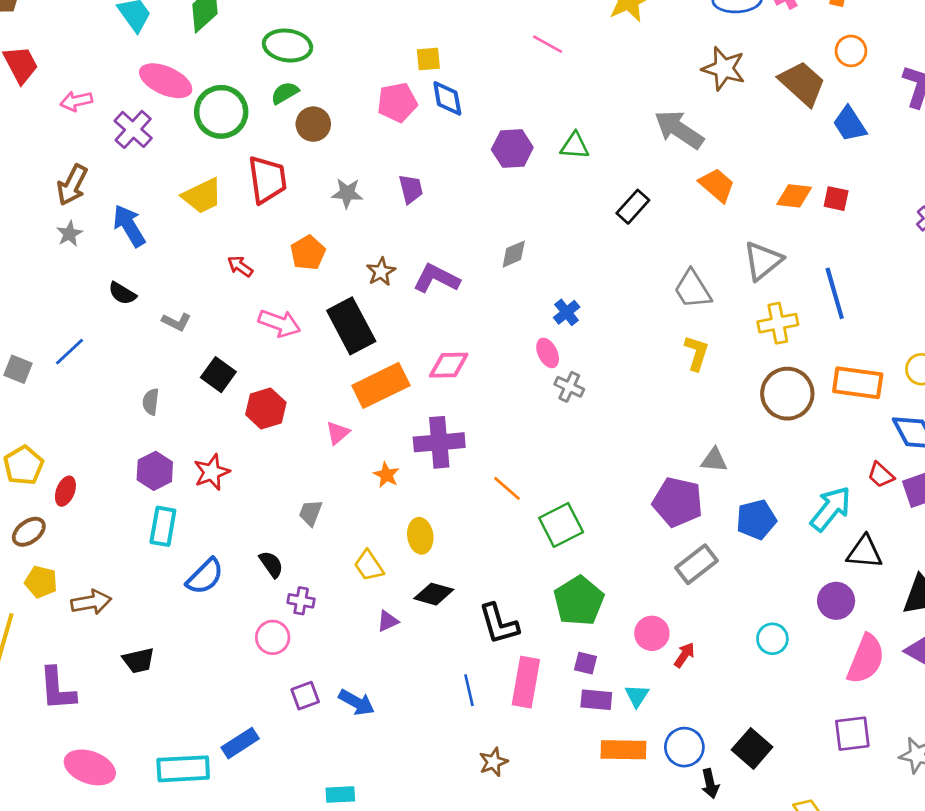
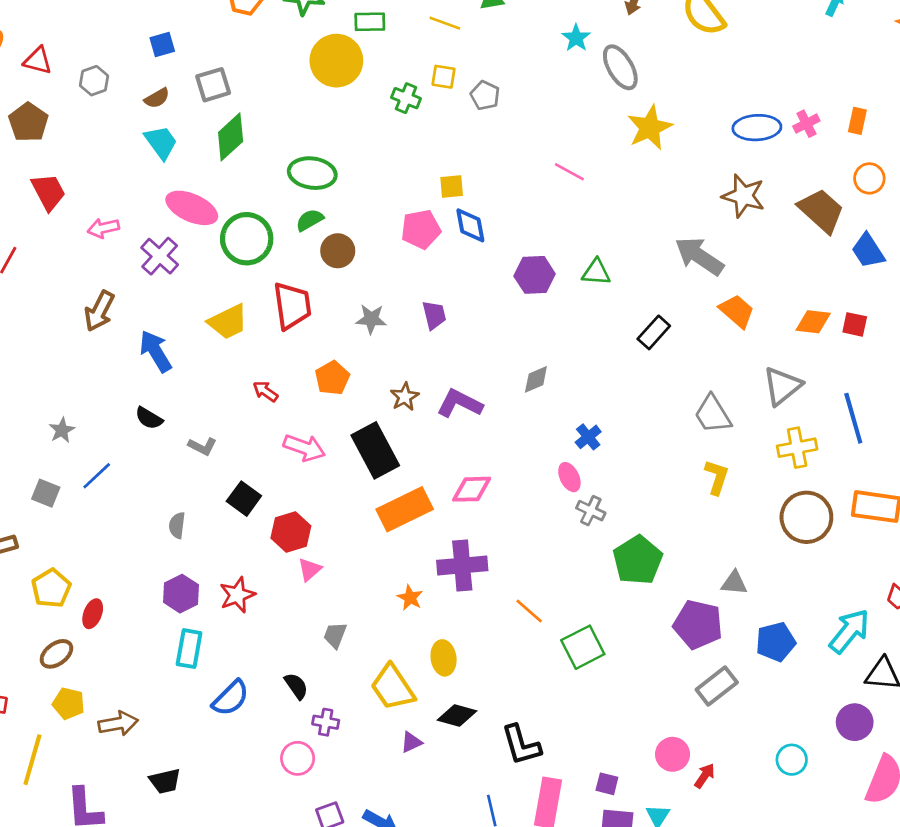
gray star: (69, 234) -> (62, 430), moved
pink triangle: (338, 433) -> (310, 570), moved
yellow trapezoid: (369, 566) -> (393, 687), size x1.5
green pentagon: (579, 601) -> (638, 560), moved

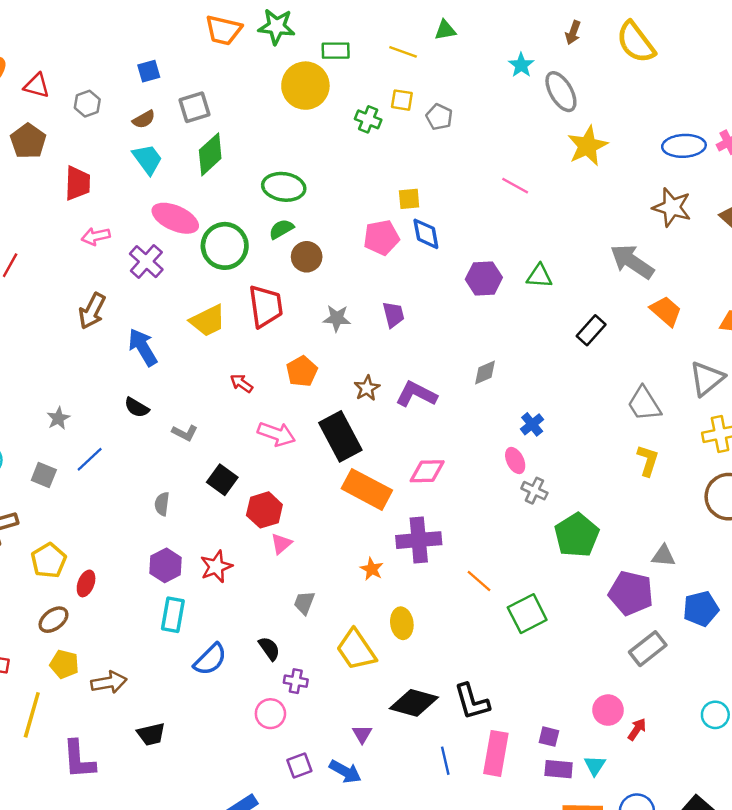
red trapezoid: (48, 192) -> (78, 183), moved, turned 30
orange rectangle: (405, 509) -> (367, 489), turned 54
black diamond: (457, 715) -> (414, 703), moved, size x1.4
purple triangle: (411, 742) -> (362, 734), moved, turned -35

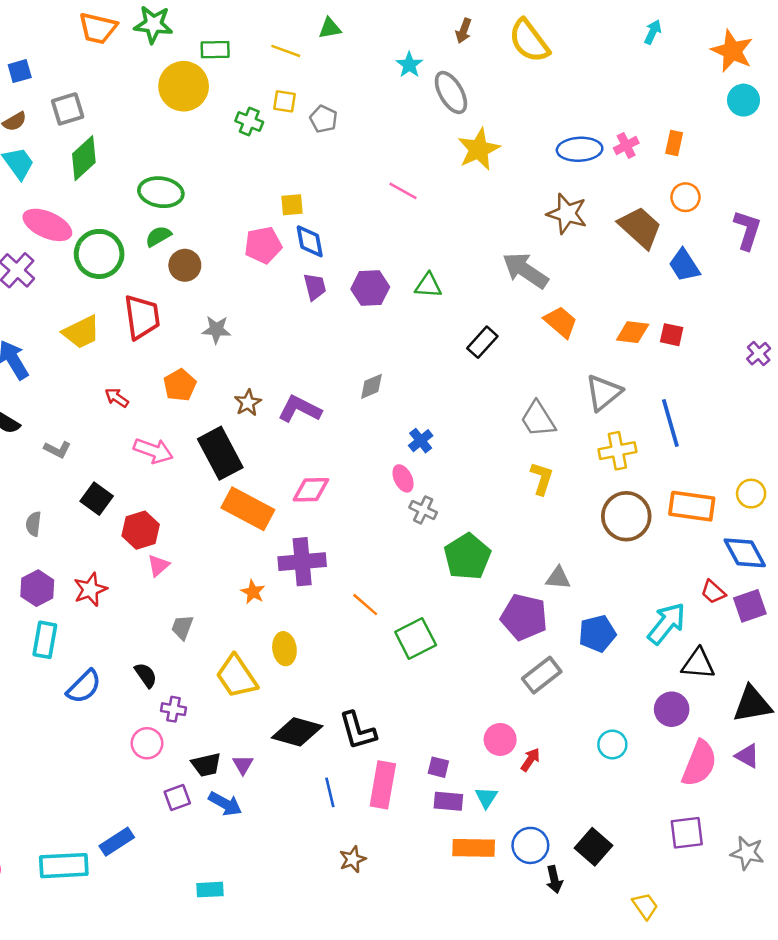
purple trapezoid: (393, 315) -> (315, 287), moved
black trapezoid: (151, 734) -> (206, 765), moved

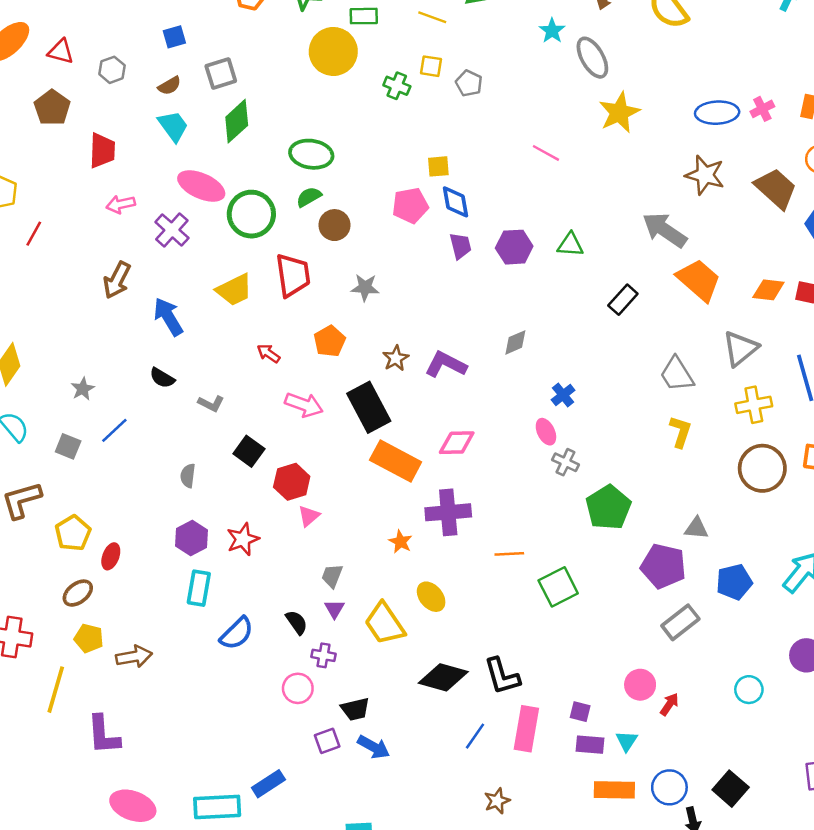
orange trapezoid: (561, 322) -> (699, 280), size x1.4
orange line: (365, 605) -> (509, 554), turned -44
yellow ellipse: (284, 649) -> (431, 597), turned -32
purple triangle: (243, 765) -> (334, 609), moved
blue line: (330, 792) -> (475, 736), turned 48

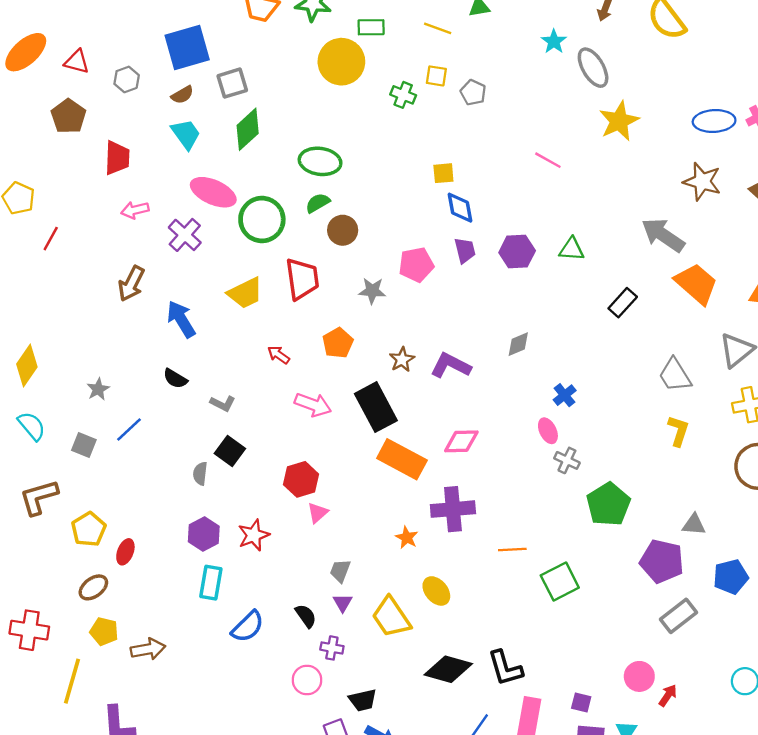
blue square: (174, 37) -> (187, 47), size x2.0
pink pentagon: (410, 206) -> (416, 265), moved
black square: (249, 451) -> (230, 451), moved

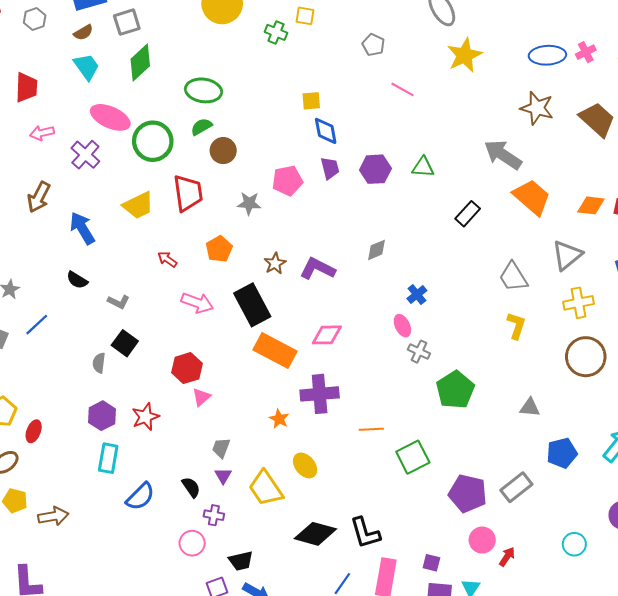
gray pentagon: (473, 93) -> (373, 45), moved
purple pentagon: (662, 561) -> (468, 493), moved

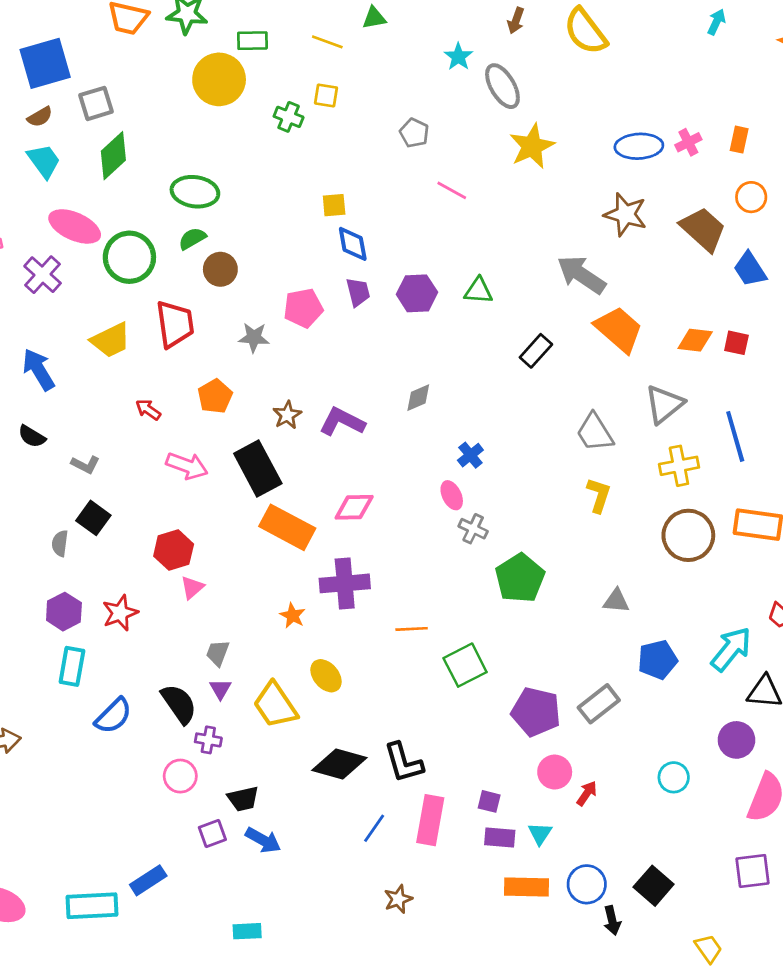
black semicircle: (191, 487) -> (179, 704), size x1.5

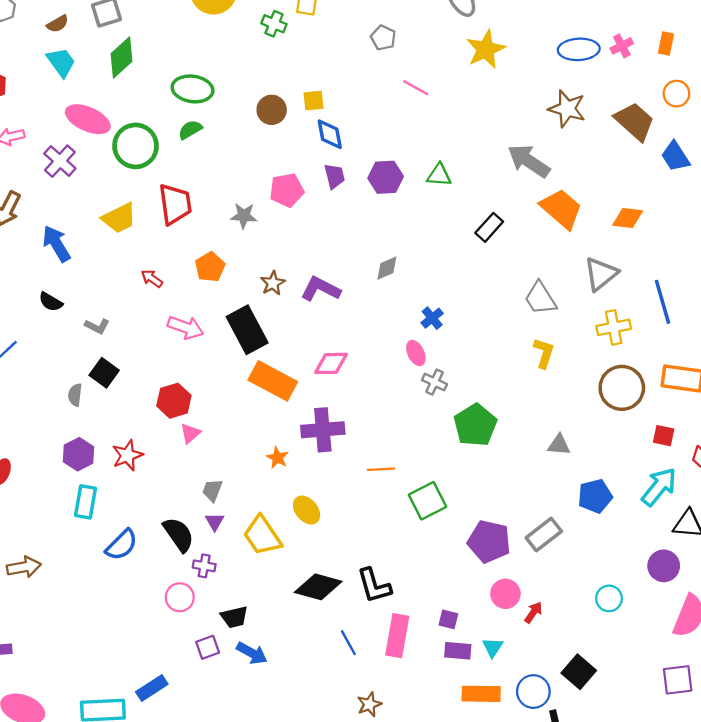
brown circle: (220, 269) -> (272, 110), moved
red square: (736, 343) -> (664, 436), moved
blue line: (374, 828) -> (348, 643), turned -64
black square: (654, 886) -> (579, 672), moved

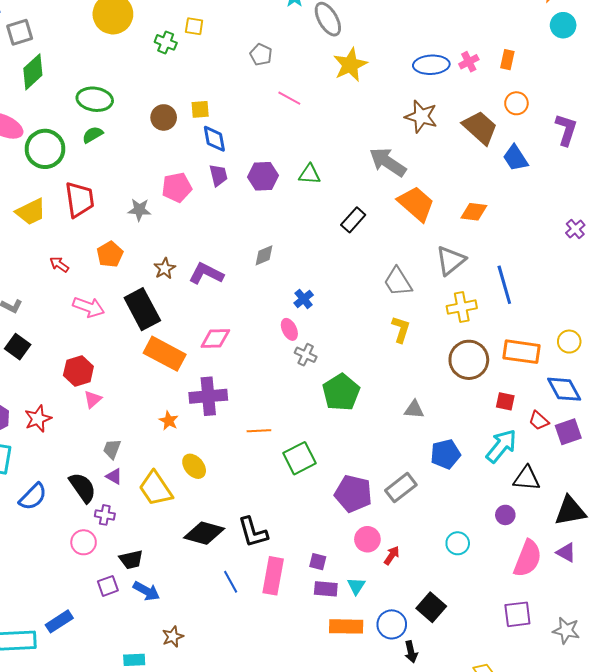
purple triangle: (215, 522) -> (114, 476), turned -30
purple circle: (664, 566) -> (505, 515), size x0.7
brown star: (369, 704) -> (173, 637), moved

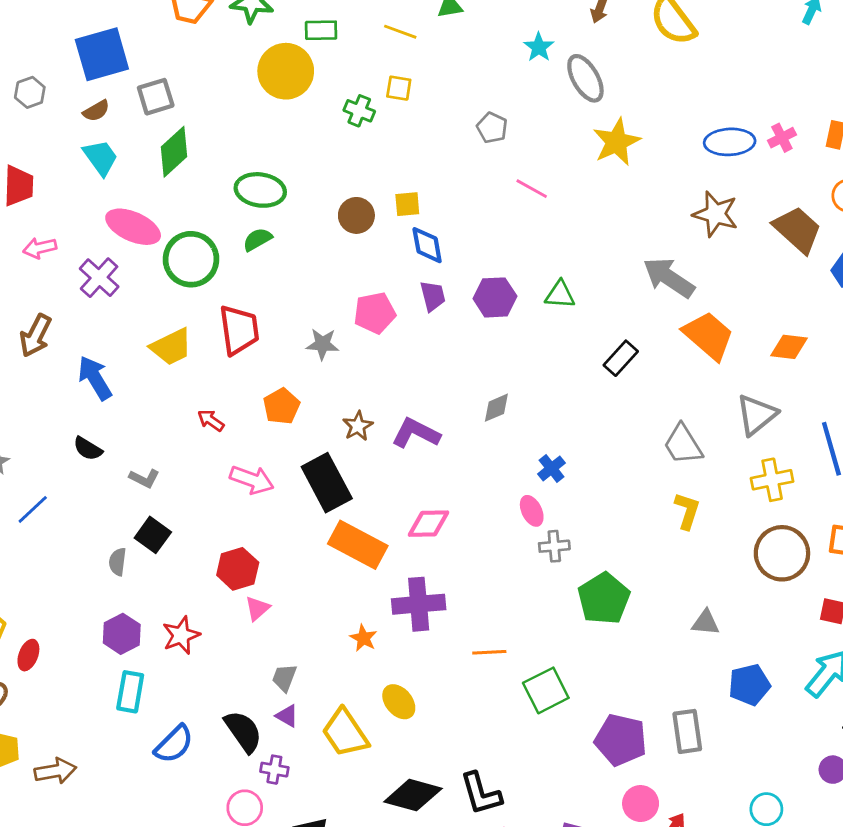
gray cross: (306, 355) -> (554, 546), turned -30
gray rectangle: (401, 488) -> (687, 731), turned -60

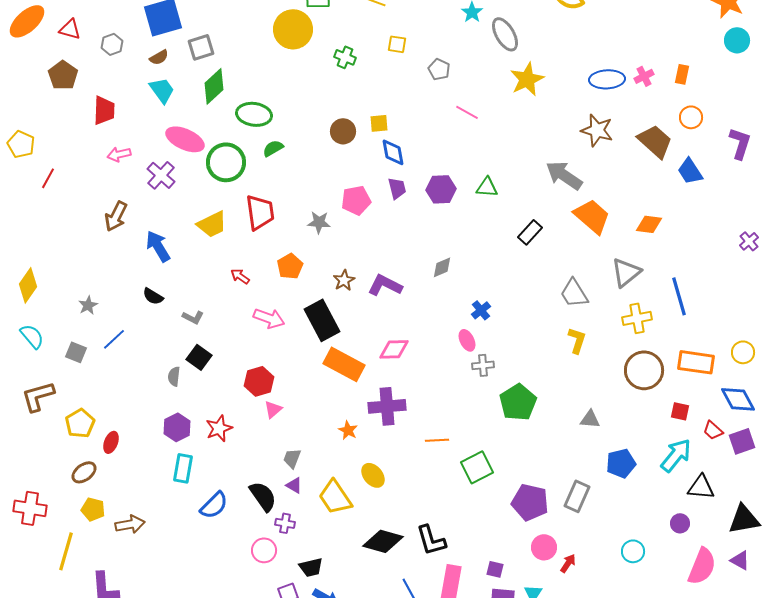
yellow square: (399, 88) -> (397, 44), moved
green ellipse: (260, 190) -> (254, 114), moved
gray rectangle: (687, 731) -> (577, 496), turned 32

